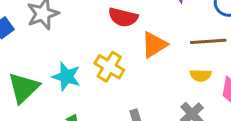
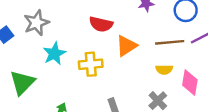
yellow cross: (109, 67) -> (91, 64), turned -35
cyan star: (66, 77) -> (54, 54), moved, turned 30

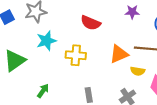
orange triangle: (126, 46) -> (119, 54), moved

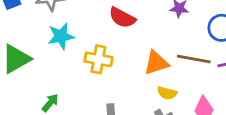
yellow semicircle: (138, 71) -> (167, 93), moved

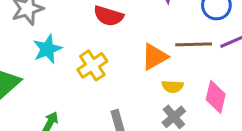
yellow cross: (98, 59) -> (92, 65), turned -32

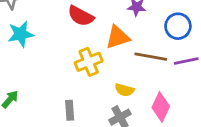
orange triangle: (154, 57) -> (118, 37), moved
yellow cross: (92, 65) -> (89, 62), moved

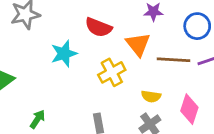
cyan star: (21, 34) -> (64, 54), moved
orange triangle: (118, 37) -> (138, 44), turned -44

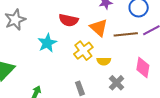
yellow semicircle: (151, 96) -> (104, 61), moved

